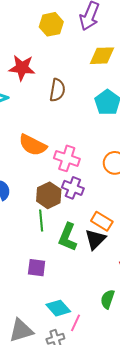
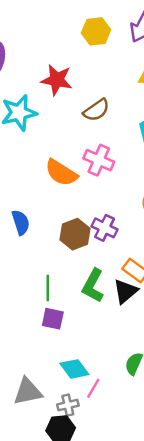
brown semicircle: (57, 90) -> (96, 110), turned 40
pink cross: (67, 158) -> (99, 160), moved
green line: (41, 221) -> (48, 288), moved

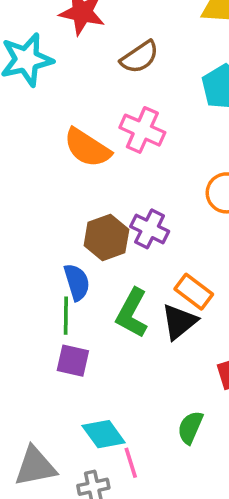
blue semicircle: (21, 222) -> (77, 282), moved
pink line: (93, 388) -> (131, 463), turned -48

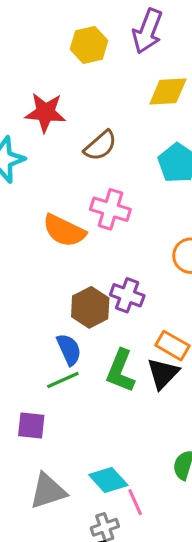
green line: (66, 316) -> (63, 380), turned 72
purple square: (73, 361) -> (31, 425), moved
gray triangle: (35, 466) -> (48, 491), moved

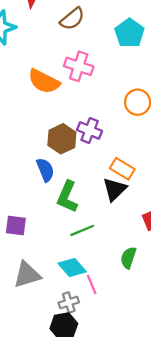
green L-shape: (120, 371) -> (67, 197), moved
green line: (63, 380) -> (82, 230), moved

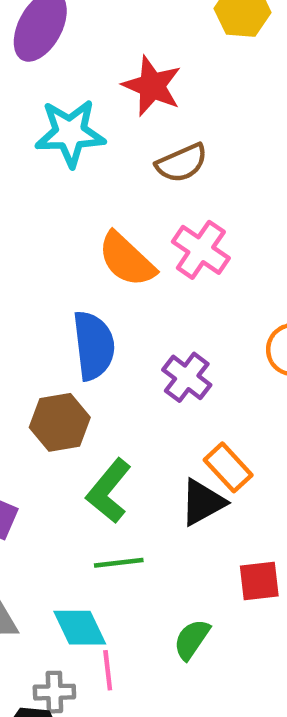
brown semicircle: (72, 19) -> (182, 163), moved
brown hexagon: (62, 139) -> (60, 422), moved
blue semicircle: (45, 170) -> (94, 346), moved, size x1.4

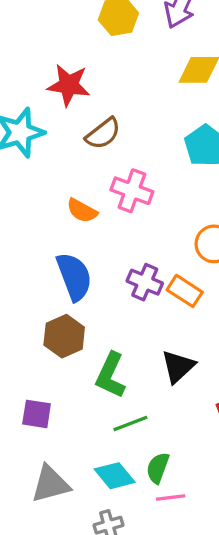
orange semicircle: (127, 259) -> (82, 211), size x0.7
orange rectangle: (228, 467) -> (185, 291), moved
green semicircle: (192, 639) -> (158, 468), moved
pink line: (108, 670) -> (171, 497), moved, turned -76

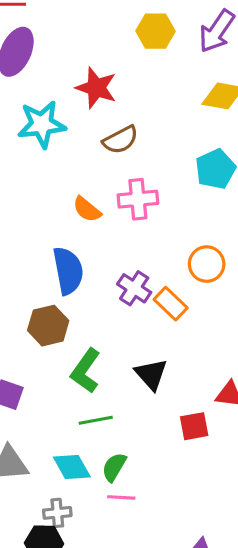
pink cross: (132, 191) -> (138, 199), turned -36
black triangle: (178, 367) -> (151, 374), turned -39

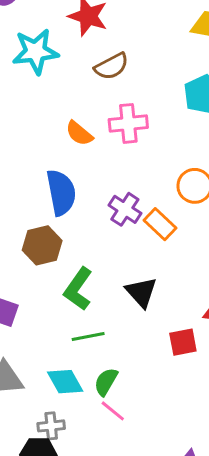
pink line: (121, 497) -> (113, 411), turned 36

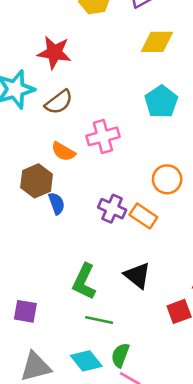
brown semicircle: (111, 66) -> (59, 102), moved
blue semicircle: (61, 192) -> (57, 203), size x0.6
brown hexagon: (42, 245) -> (37, 181), moved
green line: (88, 337) -> (99, 320), turned 32

